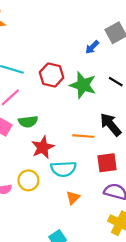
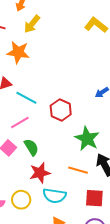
green star: (83, 85) -> (87, 139), moved
green semicircle: (28, 122) -> (31, 147), turned -126

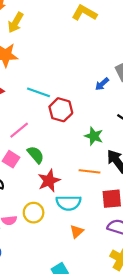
cyan line: (26, 98) -> (38, 92), moved
green star: (87, 139) -> (94, 136), size x0.7

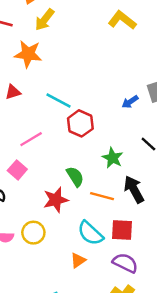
green semicircle: (36, 155) -> (75, 177), moved
cyan semicircle: (69, 203) -> (90, 233), moved, turned 35

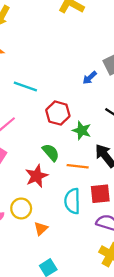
red hexagon: (80, 123) -> (58, 113), moved
cyan semicircle: (90, 233) -> (72, 201), turned 55
orange triangle: (78, 260) -> (41, 229), moved

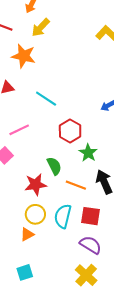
yellow circle: (21, 208) -> (35, 214), moved

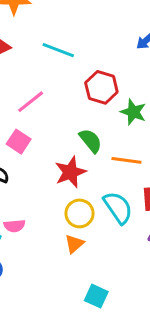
cyan semicircle: (63, 216) -> (118, 208), turned 145
cyan square: (25, 272) -> (96, 296), moved, turned -35

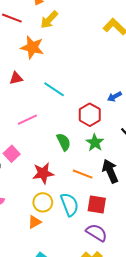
red hexagon: (101, 87) -> (90, 115), moved
green semicircle: (91, 141) -> (64, 142), moved
pink square: (19, 142) -> (12, 154), moved

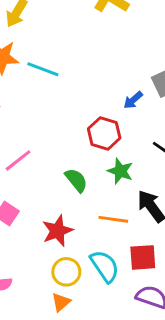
cyan line: (54, 89) -> (43, 69), moved

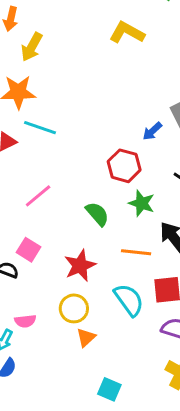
cyan line: (43, 69) -> (40, 128), moved
yellow circle: (66, 272) -> (74, 308), moved

